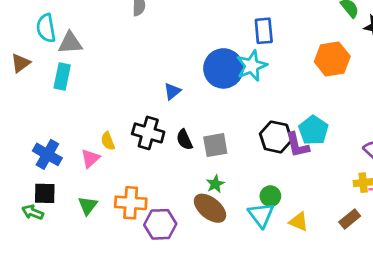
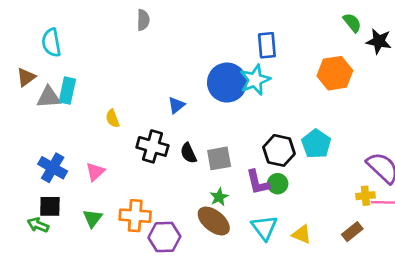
gray triangle: (70, 43) -> (49, 97), moved
yellow semicircle: (108, 141) -> (113, 118), moved
purple L-shape: (297, 145) -> (258, 182), moved
green circle: (270, 196) -> (278, 184), moved

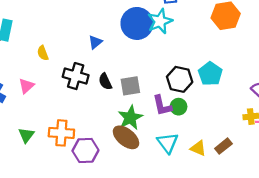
pink triangle: (95, 172) -> (26, 86), moved
green star: (219, 197) -> (130, 118), size x1.6
brown rectangle: (352, 232) -> (223, 146), moved

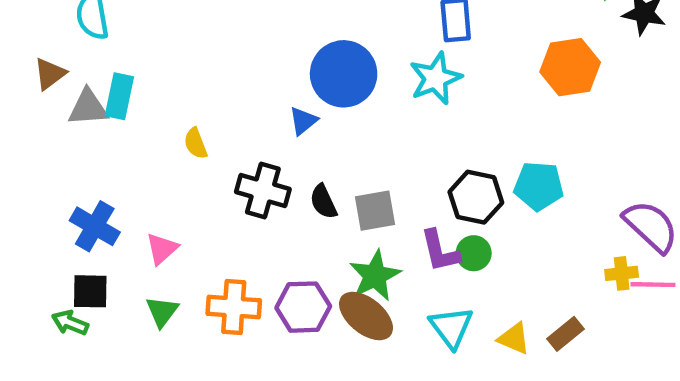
blue circle: (137, 23) -> (344, 74), moved
cyan pentagon: (210, 74) -> (539, 186), turned -30
pink triangle: (26, 86) -> (162, 249), moved
purple hexagon: (85, 150) -> (303, 307), moved

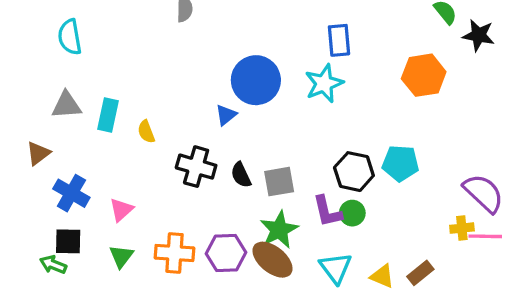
brown triangle: (50, 74) -> (38, 153), moved
cyan rectangle: (119, 96) -> (108, 115), moved

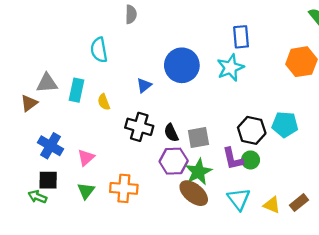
cyan semicircle: (70, 37) -> (99, 50), moved
blue triangle: (226, 115) -> (144, 85), moved
brown triangle: (38, 153) -> (29, 103), moved
purple hexagon: (226, 253) -> (174, 161), moved

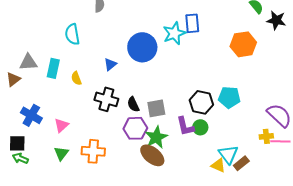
cyan star: (230, 68) -> (174, 33), moved
black square: (48, 180) -> (17, 143), moved
cyan triangle: (239, 199) -> (228, 154), moved

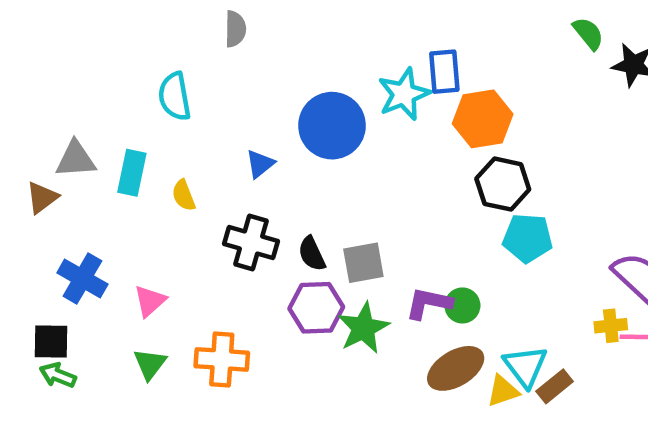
orange hexagon: (243, 44) -> (483, 119), moved
black hexagon: (201, 102) -> (503, 184), moved
purple L-shape: (185, 126) -> (429, 303), turned 115
brown ellipse: (152, 155) -> (456, 368), moved, turned -70
yellow triangle: (218, 165) -> (503, 391), turned -42

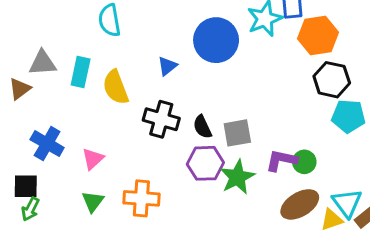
yellow semicircle: (184, 195) -> (116, 87), size x1.6
green arrow: (58, 375) -> (30, 209), turned -85

